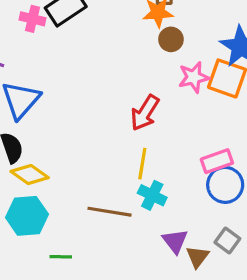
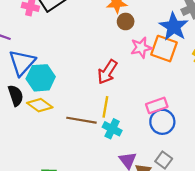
yellow diamond: (30, 175) -> (40, 105), moved
brown line: (110, 212) -> (81, 120), moved
cyan hexagon: (27, 216) -> (41, 78), moved

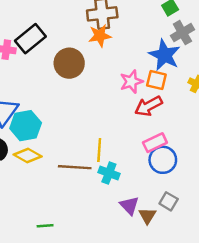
brown circle: (126, 21) -> (69, 63), moved, size x1.6
orange square: (164, 49) -> (156, 80), size x0.7
red arrow: (107, 72) -> (148, 106), moved, turned 35

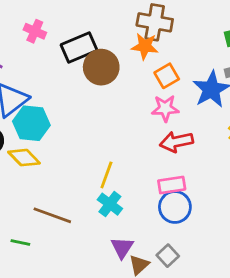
black rectangle: (30, 39) -> (79, 48), moved
orange square: (156, 80) -> (167, 76), moved, turned 30
brown line: (75, 167) -> (52, 215), moved

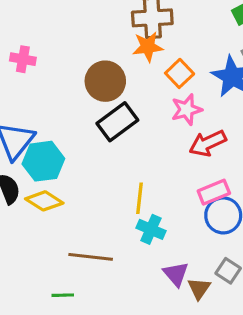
black rectangle: (79, 48) -> (117, 122), moved

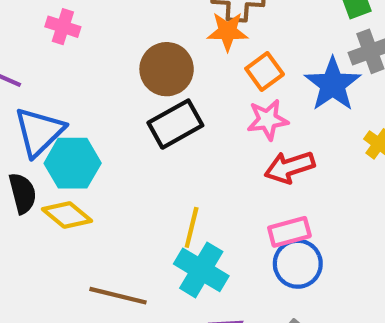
cyan cross: (151, 229) -> (201, 270), size x1.4

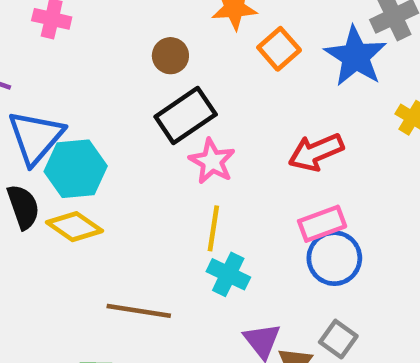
brown circle: (167, 69) -> (170, 56), size x0.6
pink star: (268, 120) -> (212, 161), moved, turned -30
cyan cross: (201, 270) -> (228, 274), size x0.7

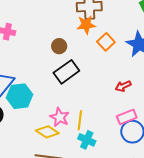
red arrow: (316, 152) -> (123, 86), size x0.7
pink star: (212, 161) -> (60, 117), moved
yellow diamond: (75, 227) -> (47, 132), moved

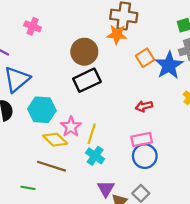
orange square: (106, 42) -> (145, 58), moved
brown circle: (59, 46) -> (84, 52), size x1.6
cyan hexagon: (20, 96) -> (42, 110), moved

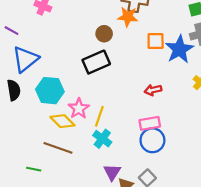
brown circle: (84, 52) -> (104, 34), moved, size x0.6
orange square: (145, 58) -> (156, 41), turned 30

